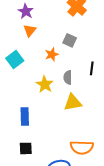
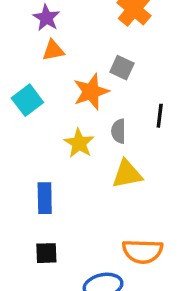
orange triangle: (30, 30) -> (53, 50), turned 40
orange star: (52, 54) -> (91, 92), size x1.5

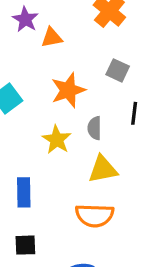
orange triangle: (53, 50) -> (52, 38), moved
gray square: (122, 68) -> (118, 70), moved
orange semicircle: (143, 251) -> (95, 215), moved

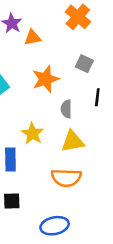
yellow star: (57, 140) -> (32, 134), moved

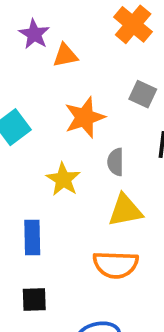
yellow star: (32, 134) -> (63, 179), moved

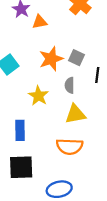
gray square: (143, 94) -> (77, 58), moved
black square: (34, 299) -> (21, 167), size x1.6

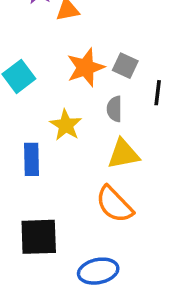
blue rectangle: (20, 130) -> (32, 159), moved
orange semicircle: (70, 146) -> (114, 204), turned 44

